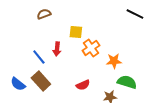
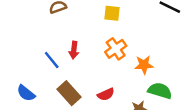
yellow square: (76, 32) -> (112, 13), moved
brown rectangle: (41, 81) -> (69, 93), moved

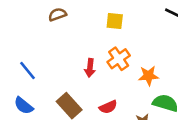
red arrow: (74, 50) -> (90, 68), moved
blue line: (52, 60) -> (27, 70), moved

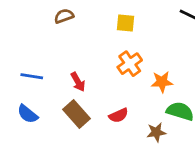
red arrow: (90, 68) -> (78, 82), moved, turned -36
blue line: (27, 70) -> (32, 76), turned -42

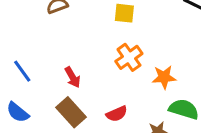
blue line: (32, 76) -> (22, 71), turned 45

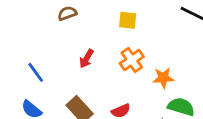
red arrow: (73, 77) -> (86, 59), moved, turned 60

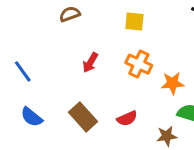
orange cross: (132, 60) -> (139, 64), turned -30
blue line: (36, 72) -> (23, 71), moved

